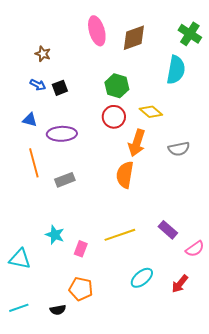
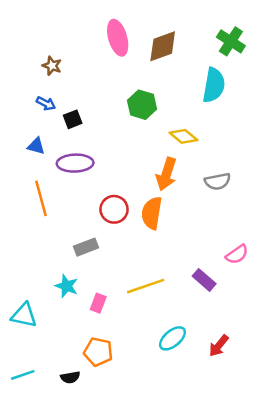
black square: (60, 88) -> (73, 119), moved
red circle: (114, 117) -> (114, 209), moved
gray rectangle: (65, 180) -> (86, 247), moved
pink semicircle: (195, 249) -> (237, 254), moved

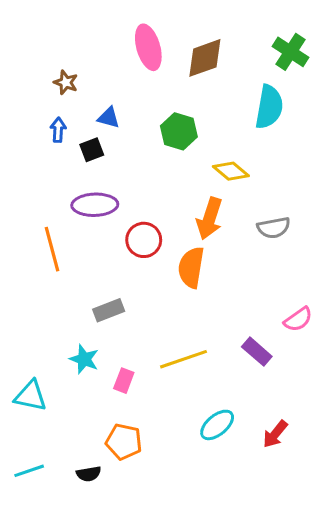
blue arrow: (46, 103) -> (58, 130), turned -114
blue triangle: (36, 146) -> (109, 118), moved
red circle: (114, 209) -> (144, 240), moved

